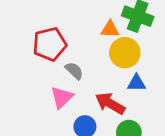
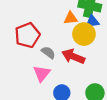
blue triangle: (136, 83) -> (92, 21), moved
red arrow: (110, 103) -> (73, 56), moved

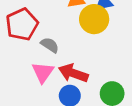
red arrow: (73, 56) -> (73, 73), moved

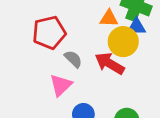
red arrow: (73, 73) -> (110, 63), moved

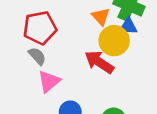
orange triangle: (109, 18) -> (101, 17), turned 42
gray semicircle: (73, 59) -> (37, 56), moved

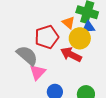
red pentagon: (40, 28) -> (47, 37), moved
gray semicircle: (37, 56) -> (27, 55), size x1.6

